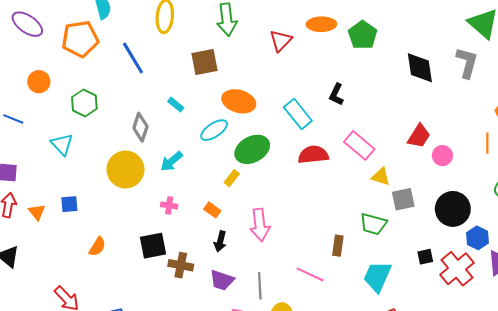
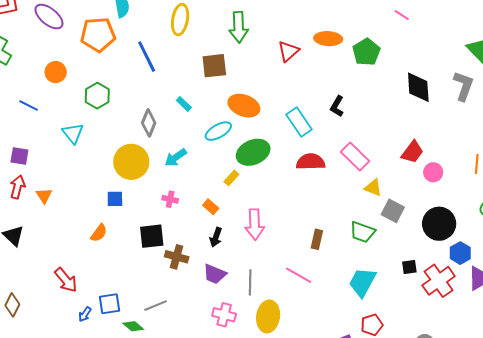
gray square: (403, 199) -> (393, 211), turned 35
blue square: (69, 204) -> (115, 199), moved
brown rectangle: (338, 246) -> (317, 239), moved

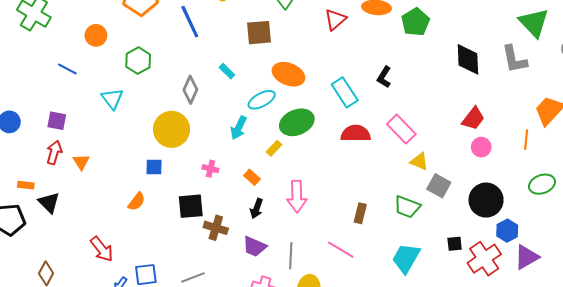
gray L-shape: (464, 86) -> (514, 59), turned 148
red trapezoid: (412, 152) -> (473, 119), moved
cyan arrow: (176, 158) -> (239, 128), moved, turned -30

